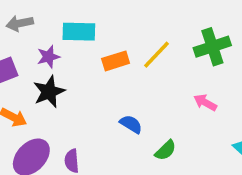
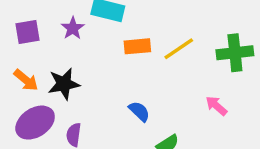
purple star: (48, 57) -> (73, 28), turned -30
black star: (49, 92) -> (64, 84), moved

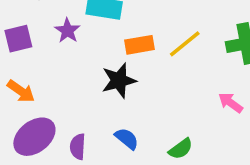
black star: (64, 84) -> (119, 81), moved
blue semicircle: (139, 111) -> (127, 139), moved

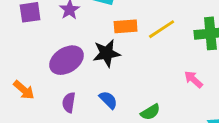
orange arrow: (21, 91) -> (24, 90), moved
purple ellipse: (34, 137) -> (66, 60), moved

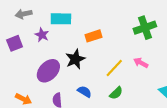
orange rectangle: (126, 26) -> (93, 36), moved
yellow line: (162, 29) -> (114, 68), moved

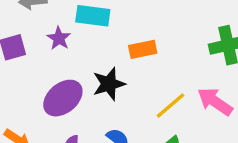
pink arrow: (141, 63) -> (215, 102), size x1.5

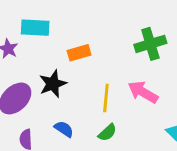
yellow line: (171, 105) -> (106, 98), turned -40

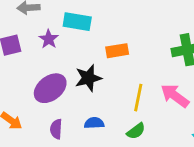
blue semicircle: (64, 129) -> (94, 123), turned -42

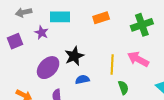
orange rectangle: (117, 51) -> (101, 18), moved
blue semicircle: (94, 123) -> (82, 80), moved
green semicircle: (136, 131) -> (123, 88), moved, turned -64

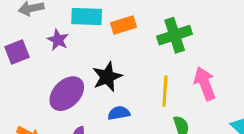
orange rectangle: (101, 18) -> (123, 25), moved
green cross: (142, 25) -> (175, 35), moved
pink arrow: (138, 59) -> (205, 84), turned 40

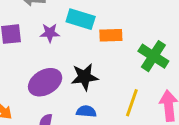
green cross: (175, 35) -> (153, 56), turned 36
purple star: (58, 40) -> (50, 33), turned 30

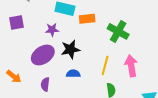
purple star: (50, 33) -> (52, 30), moved

